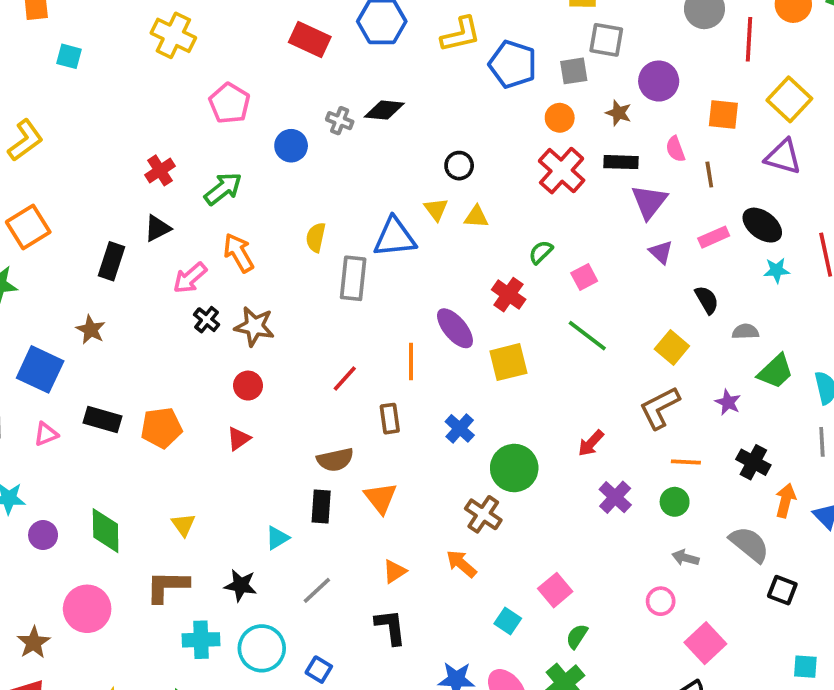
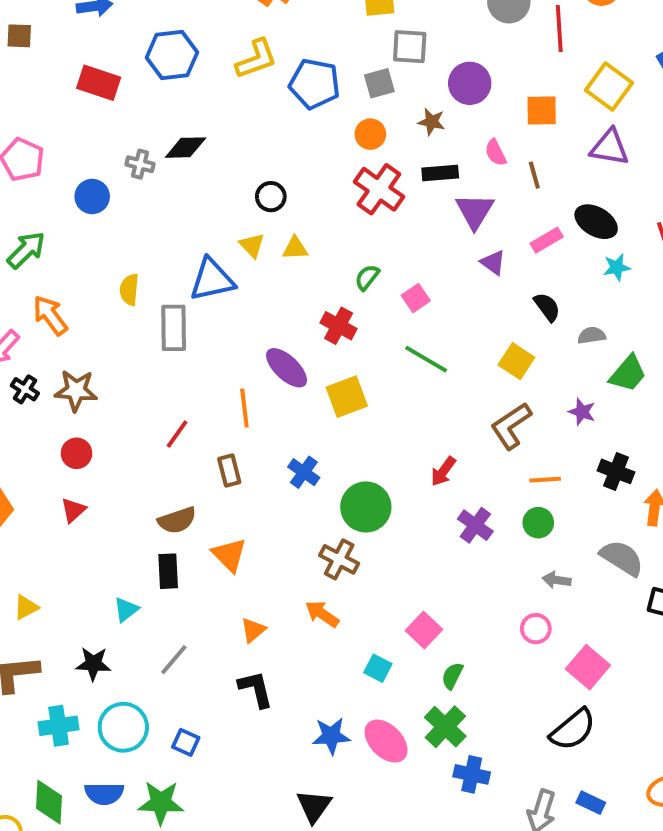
yellow triangle: (183, 525) -> (26, 607), turned 45

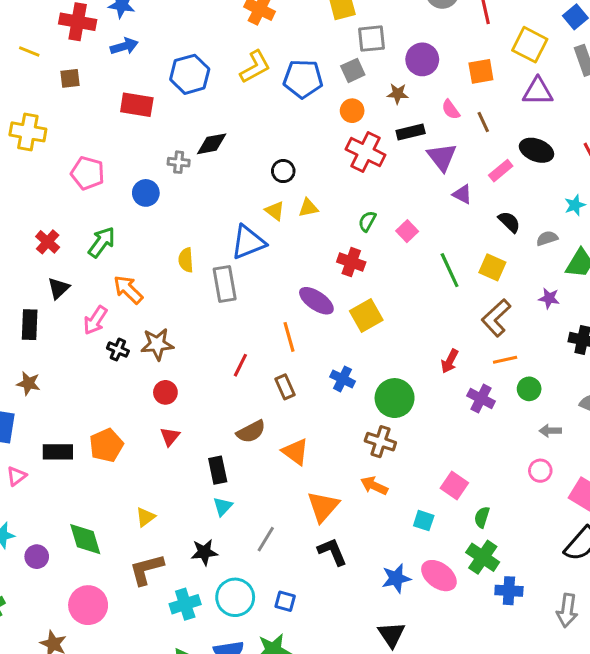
cyan star: (617, 267) -> (575, 205), moved
green line: (426, 359) -> (450, 270), moved, turned 44
orange line: (545, 480) -> (505, 360), moved
black rectangle: (168, 571) -> (218, 470), moved
orange triangle: (253, 630) -> (323, 507), size x1.6

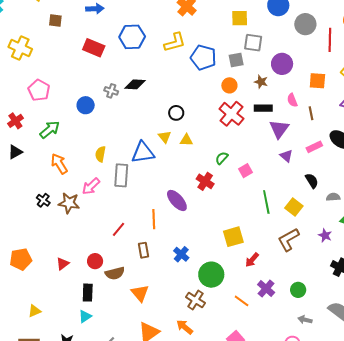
pink pentagon: (88, 173) -> (39, 90), moved
yellow square: (366, 316) -> (233, 237), moved
pink arrow: (95, 320) -> (91, 186), moved
orange line: (505, 360) -> (242, 301), moved, turned 35
red circle: (165, 392) -> (95, 261), moved

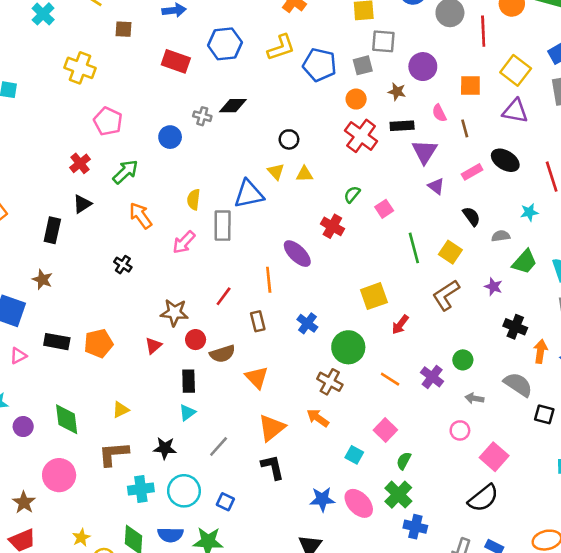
brown star: (69, 203) -> (174, 313), moved
purple cross: (266, 288) -> (432, 377), moved

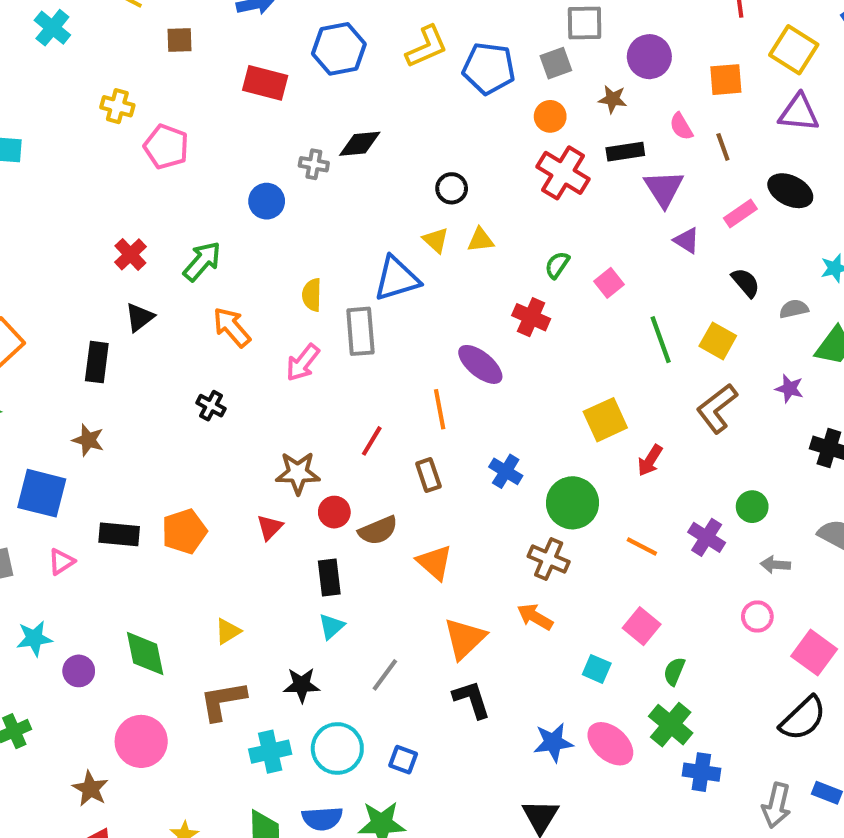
yellow cross: (80, 68) -> (117, 106), size x0.7
pink pentagon: (108, 121) -> (166, 147), moved

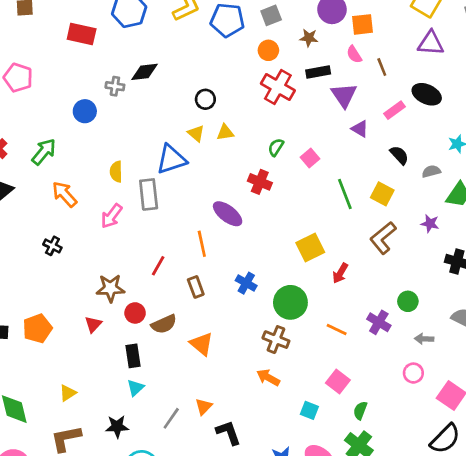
orange square: (726, 80) -> (363, 24), moved
orange triangle: (465, 638) -> (204, 407), moved, size x0.6

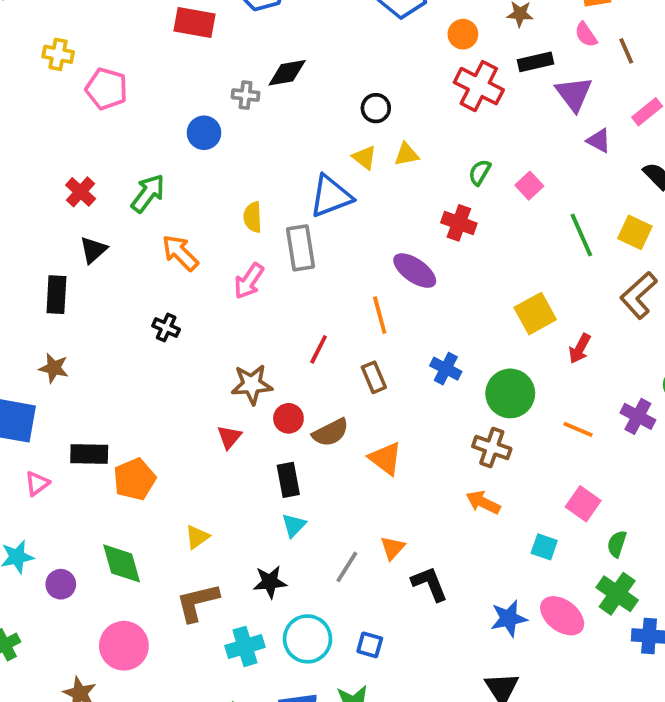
orange pentagon: (37, 329) -> (134, 479), moved

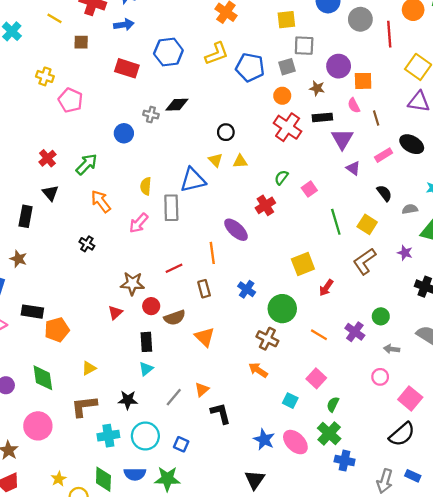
red cross: (459, 223) -> (265, 205), turned 30
black triangle: (93, 250) -> (50, 193), turned -36
red line: (319, 349) -> (174, 268), turned 30
blue star: (509, 618) -> (264, 440), turned 30

